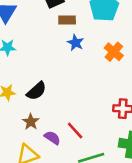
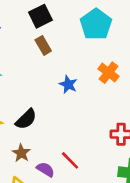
brown rectangle: (67, 20) -> (43, 45), moved, turned 63
blue star: (76, 43) -> (68, 84), moved

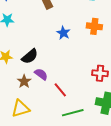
orange cross: (109, 73) -> (94, 26), turned -35
purple semicircle: (46, 169) -> (41, 74), moved

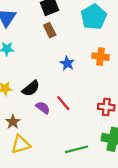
brown star: (24, 81) -> (13, 122), moved
red line: (60, 90) -> (63, 103), moved

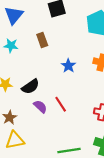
brown rectangle: (50, 30) -> (42, 40), moved

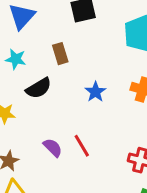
black semicircle: (30, 87) -> (39, 88), moved

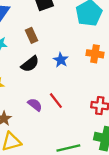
black semicircle: (39, 88) -> (30, 64), moved

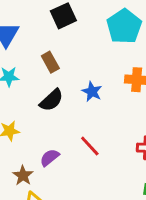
purple semicircle: (35, 105) -> (50, 158), moved, turned -72

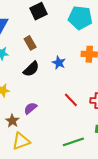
cyan pentagon: (124, 26) -> (80, 18), turned -30
red line: (90, 146) -> (71, 100), moved

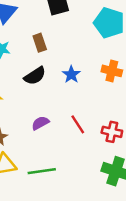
purple semicircle: (30, 108) -> (40, 123), moved
green line: (73, 142) -> (42, 171), moved

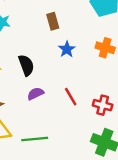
brown rectangle: (40, 43) -> (53, 21), moved
black semicircle: (35, 76) -> (26, 65), moved, turned -80

